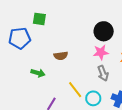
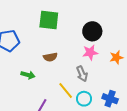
green square: (39, 19) -> (49, 20), moved, size x1.5
gray arrow: (103, 73) -> (82, 74), moved

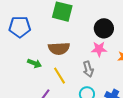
brown semicircle: (50, 57) -> (59, 48), size x1.5
yellow line: (66, 90) -> (60, 76), moved

